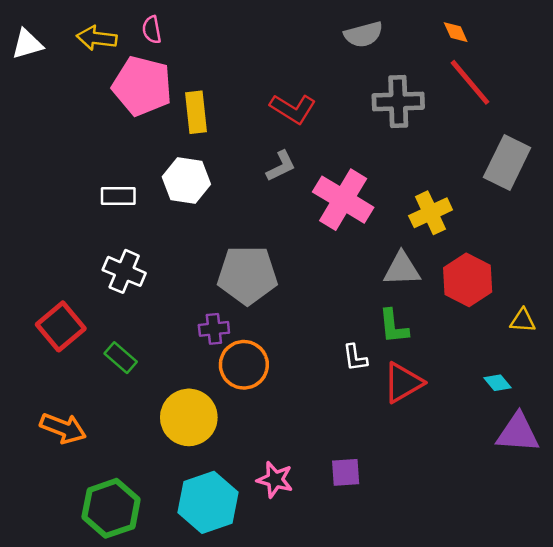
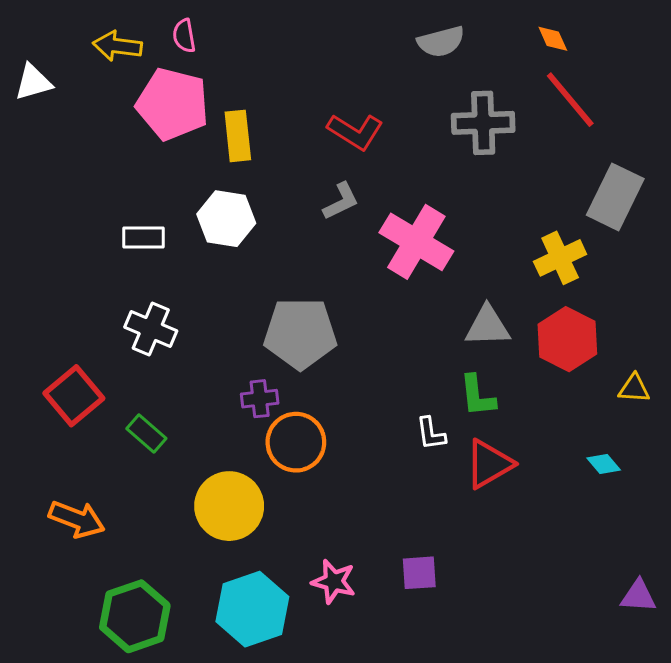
white triangle: (27, 44) -> (33, 82), moved
yellow cross: (431, 213) -> (560, 258), moved
purple triangle: (518, 433) -> (638, 596), moved, size x0.7

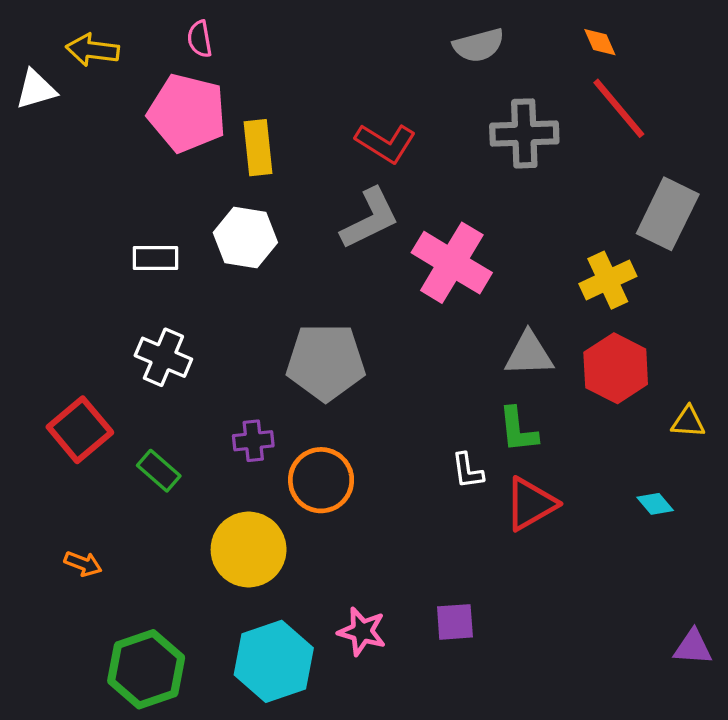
yellow arrow: (117, 46) -> (93, 50), moved
gray L-shape: (341, 201) -> (370, 219), size x1.5
purple cross: (260, 399) -> (253, 441), moved
orange arrow: (77, 519) -> (83, 564), size x0.6

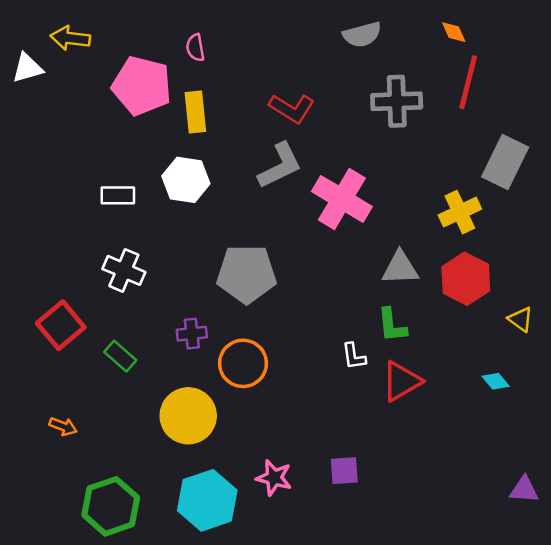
pink semicircle: (200, 39) -> (195, 48), moved
red line: (619, 108) -> (468, 82), turned 54
yellow triangle: (688, 422) -> (521, 319), turned 32

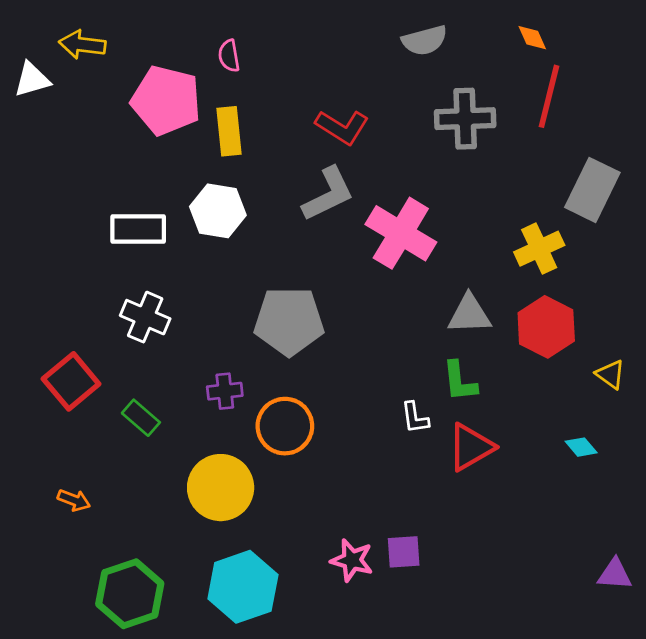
white rectangle: (118, 195) -> (138, 229), size x1.4
pink star: (274, 478) -> (352, 560), moved

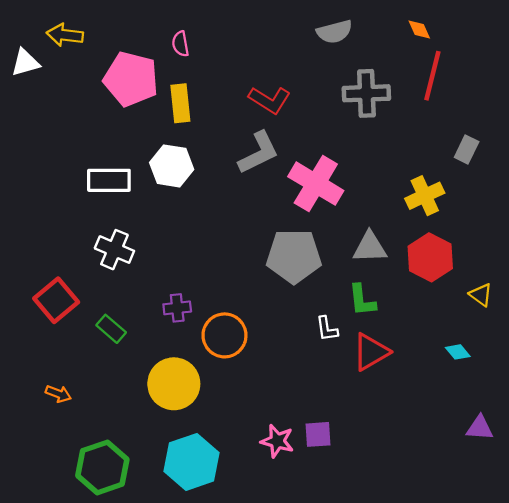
gray rectangle: (592, 190) -> (467, 149), size x0.6
gray pentagon: (289, 321) -> (294, 256), moved
purple triangle: (615, 574) -> (480, 428), moved

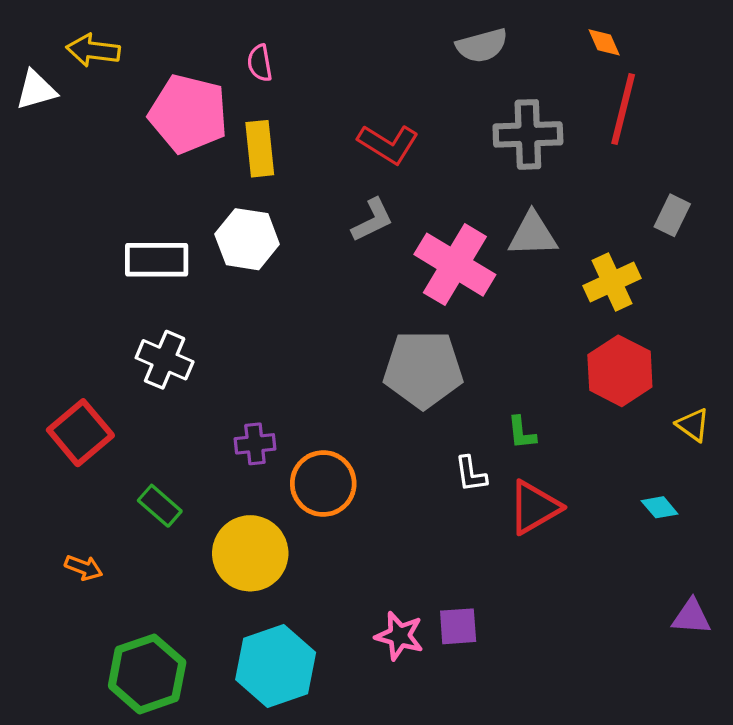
gray L-shape: (259, 153) -> (372, 220), size x0.7
gray triangle: (370, 247) -> (533, 234), moved
green L-shape: (362, 300) -> (522, 433), size x0.7
green rectangle: (111, 329) -> (160, 506), moved

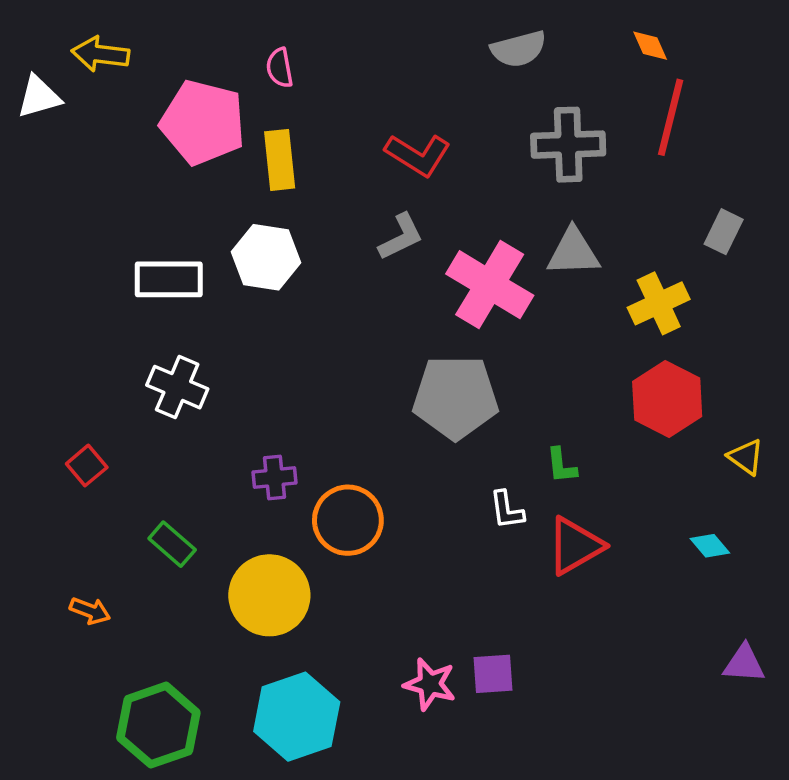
red square: (80, 433) -> (87, 466), size x0.6

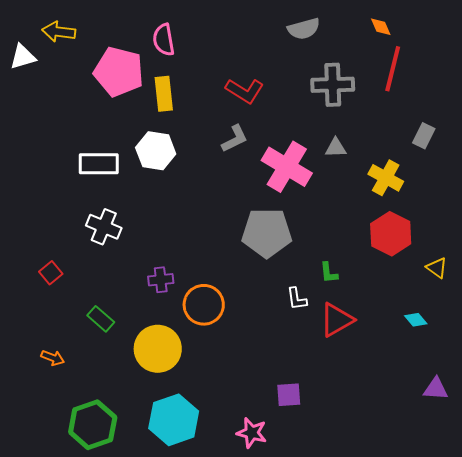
pink semicircle: (280, 68) -> (164, 40), size x1.4
gray triangle: (573, 252) -> (336, 148), size x0.7
yellow cross: (659, 303) -> (386, 178), turned -36
pink star: (430, 684) -> (252, 433), moved

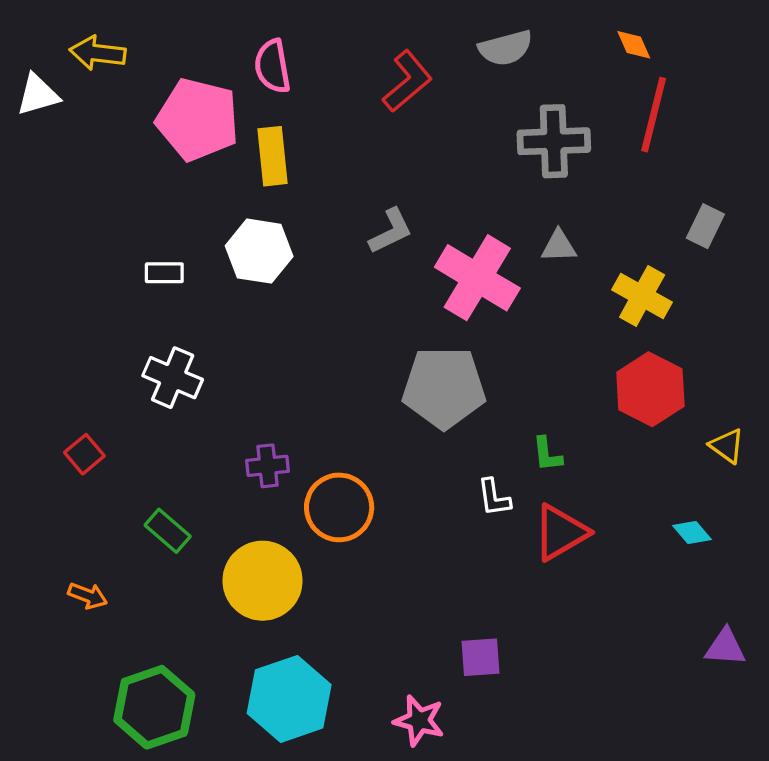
red L-shape: (245, 91) -> (407, 81), moved, turned -72
white rectangle: (99, 164) -> (164, 273), size x0.6

